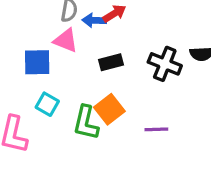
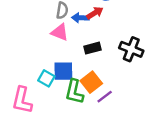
blue square: (37, 62) -> (63, 71), moved
purple line: (156, 129) -> (105, 97), moved, turned -35

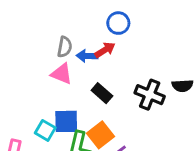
black rectangle: (92, 48) -> (102, 93), turned 56

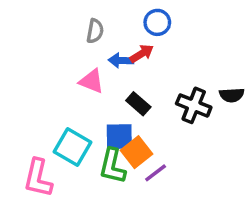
gray semicircle: (65, 47) -> (95, 31), moved
blue square: (66, 121) -> (119, 137), moved
cyan square: (45, 130) -> (73, 147), size x1.5

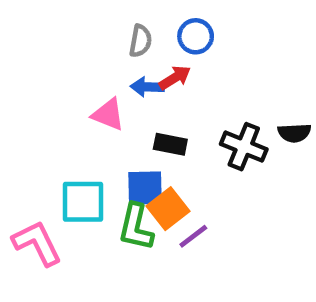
gray semicircle: (95, 31) -> (140, 41), moved
black rectangle: (138, 104) -> (170, 144), turned -30
cyan square: (73, 147) -> (83, 202), turned -30
pink L-shape: (38, 178) -> (37, 243), turned 141

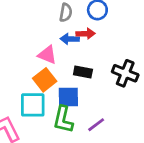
red arrow: (175, 78) -> (86, 34), turned 30
orange square: (168, 209) -> (45, 80), moved

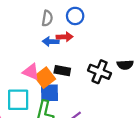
pink triangle: (47, 55) -> (31, 72), moved
orange square: (45, 80) -> (45, 78), moved

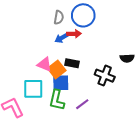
blue circle: (75, 16) -> (83, 15), size x1.5
blue arrow: (51, 42) -> (62, 38), turned -32
black cross: (100, 72) -> (105, 76), moved

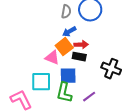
red arrow: (74, 34) -> (81, 45), moved
orange square: (57, 69) -> (64, 47), moved

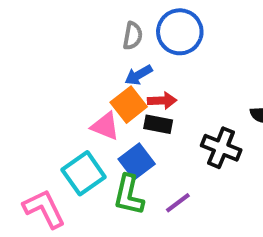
blue square: (68, 76) -> (137, 161), turned -36
cyan square: (41, 82) -> (84, 173), turned -35

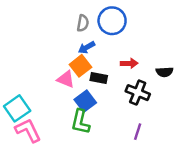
red arrow: (162, 101) -> (129, 63), moved
cyan square: (84, 173) -> (17, 108), moved
purple line: (178, 203) -> (138, 132), moved, turned -35

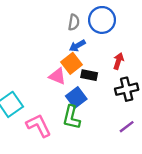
red arrow: (129, 63) -> (118, 61), turned -70
black cross: (138, 93) -> (127, 89), turned -35
pink L-shape: (28, 130) -> (39, 126), moved
purple line: (138, 132) -> (127, 127), turned 35

